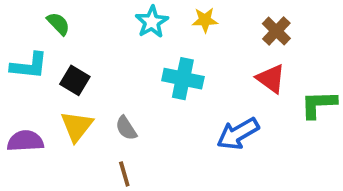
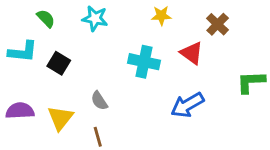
cyan star: (152, 22) -> (95, 18), moved, turned -30
red triangle: (271, 79) -> (192, 53), moved
yellow triangle: (77, 126) -> (60, 118), moved

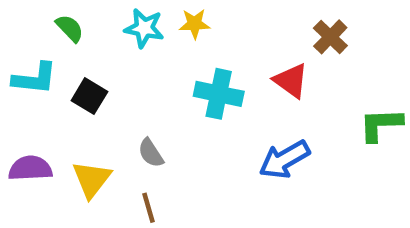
yellow star: (161, 16) -> (195, 24), moved

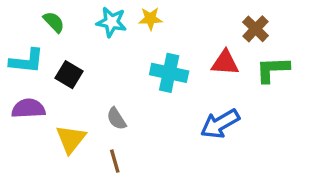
red triangle: (291, 81) -> (225, 63), turned -32
green L-shape: (381, 125) -> (272, 70), moved
purple semicircle: (30, 168) -> (28, 109), moved

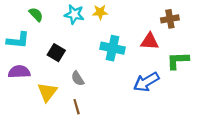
brown cross: (256, 29) -> (170, 19), turned 36
green L-shape: (272, 70) -> (178, 61), moved
black square: (69, 75) -> (56, 53), moved

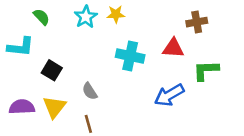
cyan star: (74, 14) -> (86, 17), turned 30
black square: (56, 53) -> (52, 70), moved
purple semicircle: (19, 72) -> (22, 107), moved

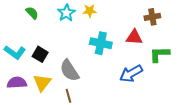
cyan L-shape: (20, 47) -> (15, 52), moved, turned 30
gray semicircle: (90, 91) -> (69, 70), size x1.6

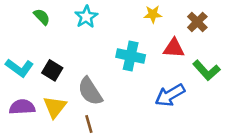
yellow star: (90, 11) -> (153, 14), moved
brown cross: (152, 17) -> (197, 22), turned -35
green L-shape: (159, 54) -> (206, 70), turned -130

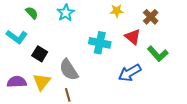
red triangle: (174, 48) -> (133, 37), turned 36
cyan L-shape: (20, 68) -> (17, 37), moved

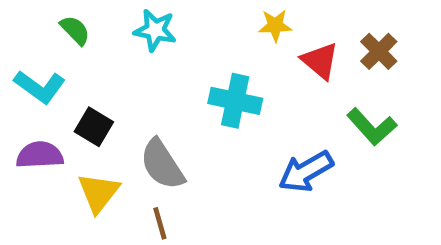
cyan star: (66, 13) -> (155, 30), turned -30
brown cross: (151, 17) -> (379, 51), moved
red triangle: (133, 37) -> (320, 61), moved
purple semicircle: (17, 82) -> (40, 155), moved

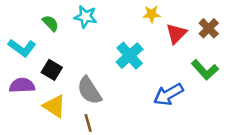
green semicircle: (75, 30) -> (50, 23), moved
red triangle: (320, 61) -> (176, 34), turned 35
cyan cross: (235, 101) -> (130, 56), turned 36
yellow triangle: (99, 193) -> (54, 106), turned -35

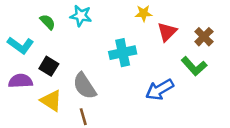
brown cross: (209, 28) -> (204, 37), moved
cyan cross: (130, 56) -> (123, 53), turned 30

